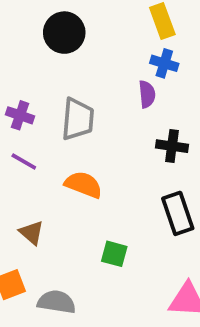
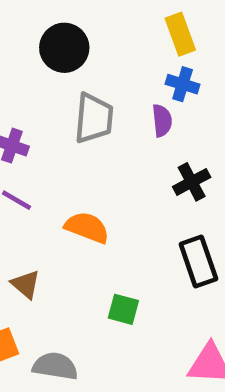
gray trapezoid: (78, 119) -> (94, 118), moved
black cross: (172, 146) -> (192, 182), turned -36

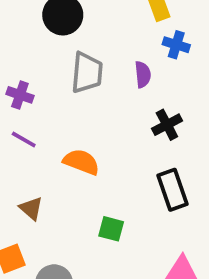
blue cross: (183, 84) -> (176, 45), moved

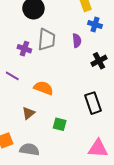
purple cross: (20, 95) -> (24, 49), moved
black cross: (167, 125) -> (99, 61), moved
brown triangle: (31, 208) -> (28, 113), moved, turned 40

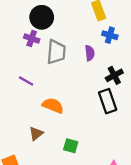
purple cross: (24, 49) -> (32, 39), moved
purple line: (12, 76) -> (26, 81), moved
black rectangle: (93, 103) -> (108, 101), moved

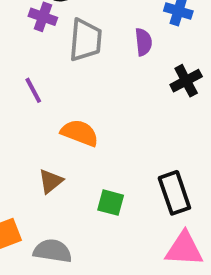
purple line: (26, 81) -> (33, 90), turned 32
black rectangle: (108, 101) -> (174, 193), moved

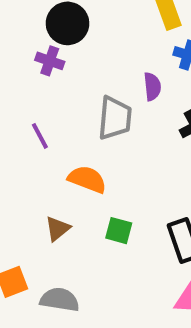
gray trapezoid: (85, 40) -> (115, 118), moved
green square: (111, 203) -> (119, 231), moved

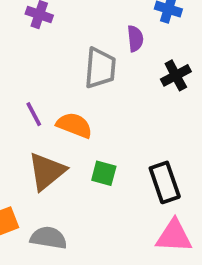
purple line: (40, 136) -> (34, 114), moved
brown triangle: (58, 229) -> (47, 171), size x1.6

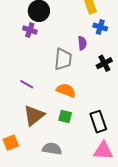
purple line: (34, 114) -> (27, 84), turned -32
orange semicircle: (74, 125) -> (66, 90), moved
gray semicircle: (48, 238) -> (52, 149), moved

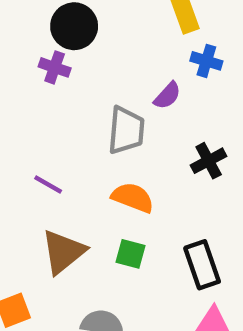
purple semicircle: (82, 43) -> (167, 96), turned 48
black cross: (104, 63) -> (209, 161), moved

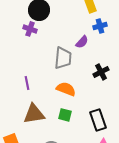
blue cross: (206, 61) -> (100, 26), turned -32
purple line: (48, 185) -> (27, 83), turned 48
brown triangle: (63, 252) -> (34, 114), turned 30

